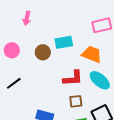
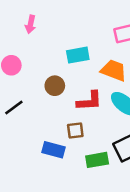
brown circle: (43, 52) -> (55, 86), moved
brown square: (76, 101) -> (75, 130), moved

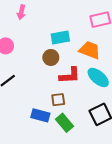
brown circle: (55, 86) -> (51, 57), moved
green rectangle: (97, 160) -> (65, 123), moved, turned 60

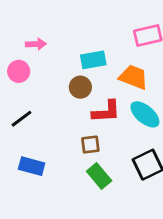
pink arrow: (21, 12) -> (36, 44), moved, turned -104
blue rectangle: (40, 115) -> (32, 166), moved

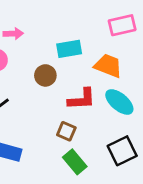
brown circle: (80, 87) -> (45, 75), moved
brown square: (90, 145) -> (66, 131), turned 30

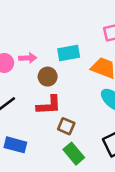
pink arrow: (13, 34) -> (28, 58), moved
red L-shape: (82, 99) -> (49, 105), moved

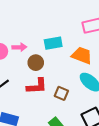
brown square: (66, 126) -> (61, 93), moved

